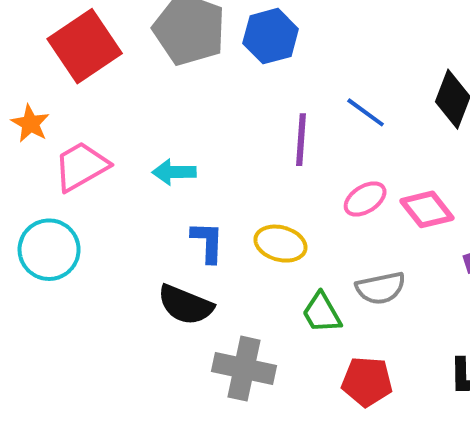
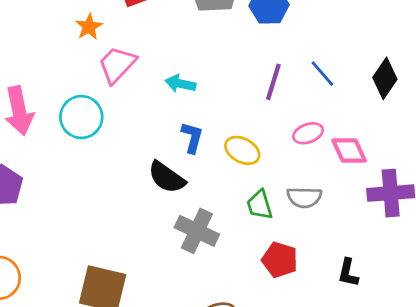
pink trapezoid: (81, 166) -> (117, 65), turned -30

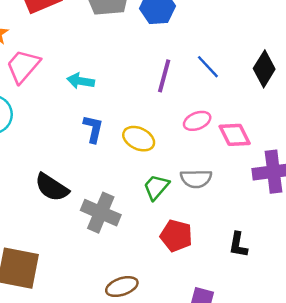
black semicircle: (167, 177) -> (52, 187), moved
green trapezoid: (260, 205) -> (156, 187), turned 60

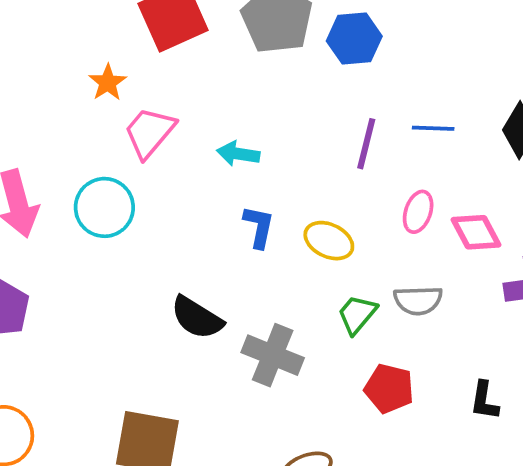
blue line: (208, 67) -> (433, 128), turned -44
pink ellipse: (197, 121) -> (418, 212), turned -48

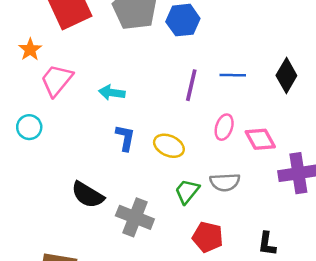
cyan circle: (104, 207) -> (29, 127), size x0.7

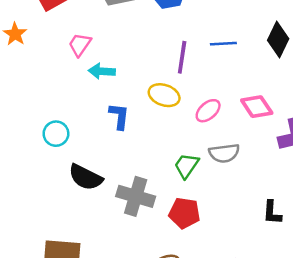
pink trapezoid: (57, 80) -> (80, 45), moved, size x0.7
cyan circle: (29, 127) -> (56, 134), moved
pink ellipse: (224, 127) -> (208, 111), moved, turned 35
yellow ellipse: (169, 146) -> (164, 95), moved
red pentagon: (208, 237) -> (184, 213), moved

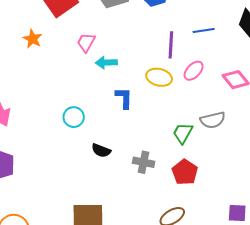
pink ellipse: (208, 111) -> (194, 71), moved
black semicircle: (86, 177) -> (101, 150), size x0.7
gray cross: (136, 196) -> (144, 162), size x0.7
red pentagon: (184, 213) -> (185, 172), turned 30

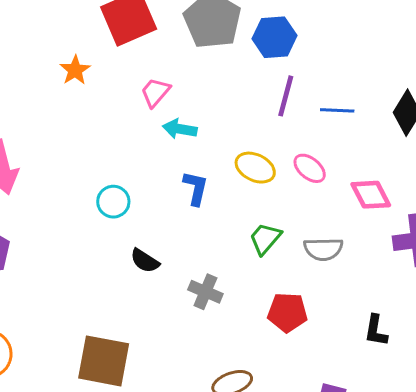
purple line: (171, 45) -> (286, 96), moved
pink ellipse: (194, 71) -> (310, 168), turned 75
green trapezoid: (183, 133) -> (265, 239), moved
red pentagon: (185, 172) -> (287, 312), moved, turned 30

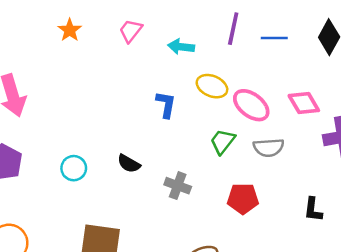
orange star: (75, 70) -> (70, 30), moved
cyan arrow: (180, 129) -> (181, 47), moved
pink ellipse: (310, 168) -> (251, 105), moved, size x1.4
cyan circle: (113, 202) -> (74, 168), moved

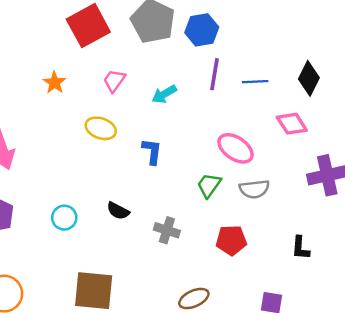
cyan arrow: (181, 47) -> (164, 94), turned -35
yellow ellipse: (212, 86) -> (101, 128), moved
pink diamond: (304, 103) -> (292, 124), moved

